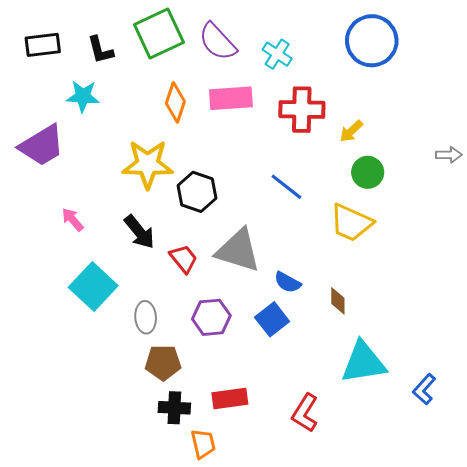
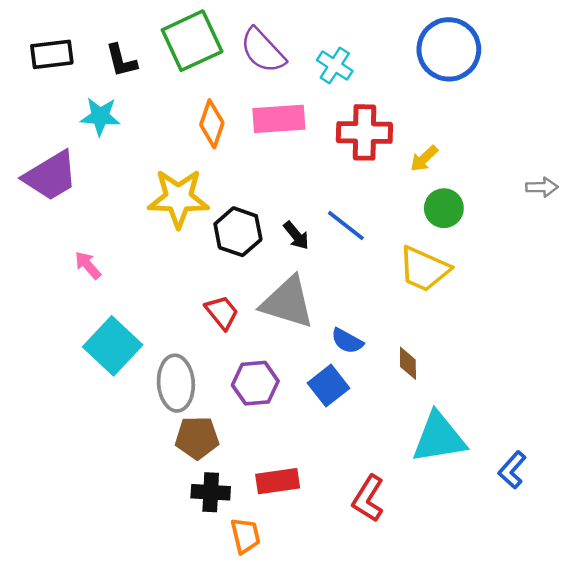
black arrow: (139, 232) -> (296, 235), moved, size x0.7
gray ellipse: (146, 317) -> (176, 383), size x1.4

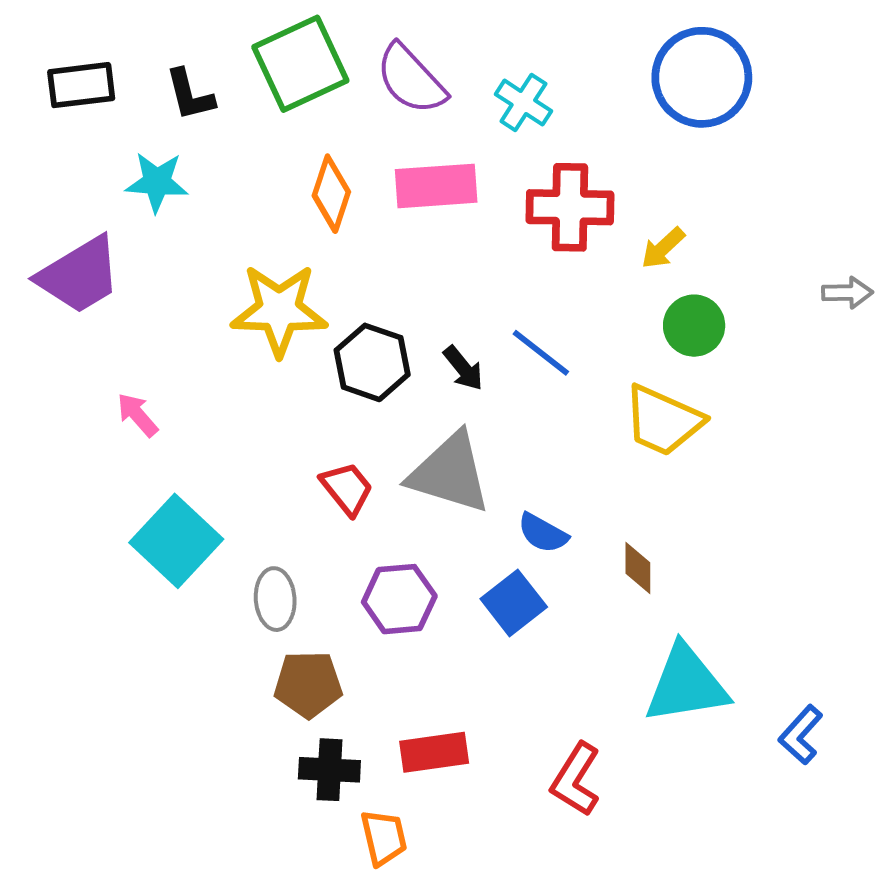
gray ellipse: (176, 383) -> (275, 599), size x0.7

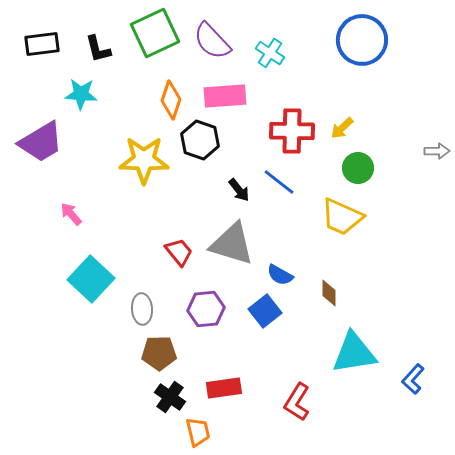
red cross: (570, 207) -> (292, 131), moved
black hexagon: (372, 362) -> (200, 140), moved
black cross: (329, 770) -> (170, 397), turned 32

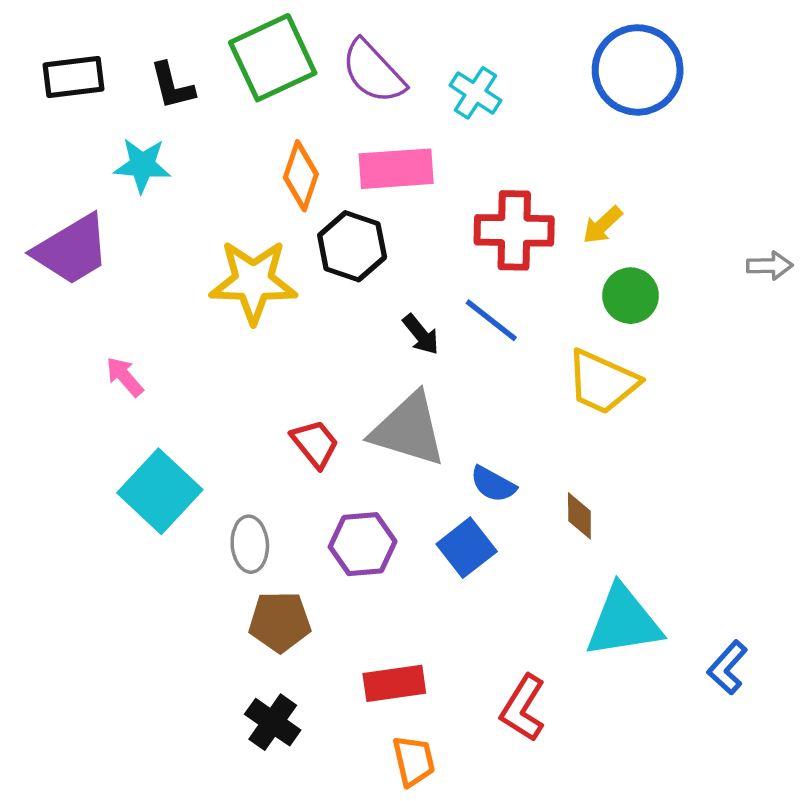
black cross: (170, 397) -> (273, 722), moved
orange trapezoid: (198, 432) -> (414, 761), moved

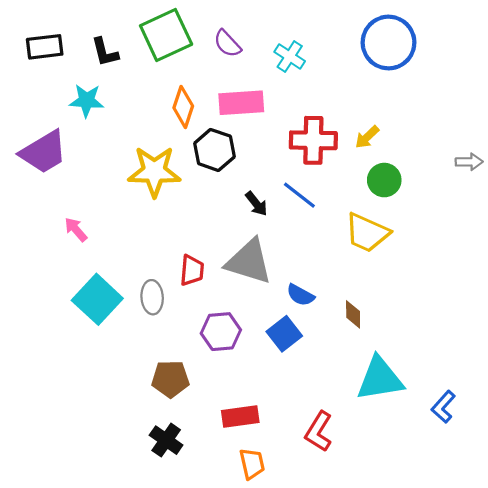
purple semicircle: (373, 72) -> (227, 44), size x0.7
red trapezoid: (315, 444) -> (192, 270), turned 44
gray ellipse: (250, 544) -> (152, 297), moved

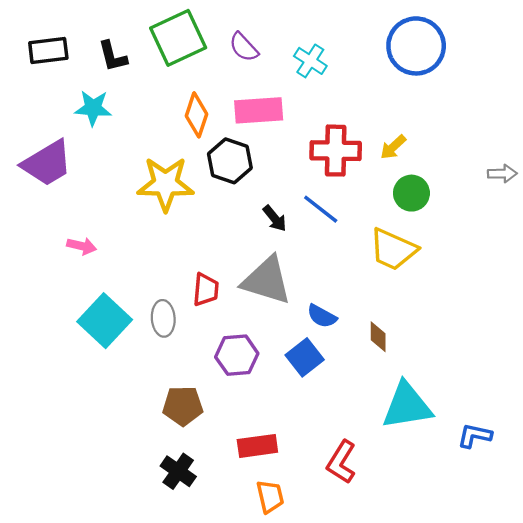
pink arrow: (76, 229) -> (82, 246), turned 144
blue L-shape: (443, 407) -> (475, 436), turned 60

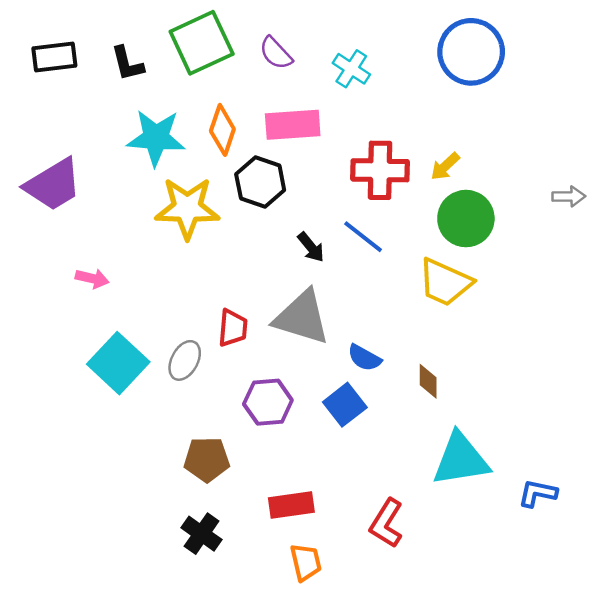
cyan star: (93, 108) -> (156, 138), moved, size x1.4
green circle: (411, 193) -> (466, 219), size x1.4
gray ellipse: (163, 318) -> (185, 360), turned 32

